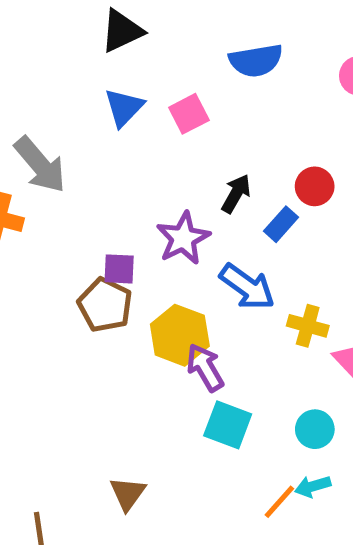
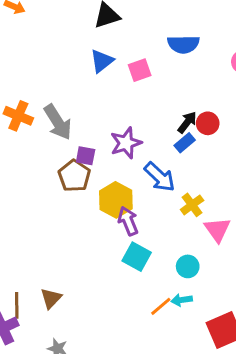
gray arrow: (40, 165) -> (58, 122), moved
black arrow: (236, 194) -> (187, 122), moved
yellow cross: (308, 326) -> (192, 205), turned 30
brown triangle: (128, 494) -> (51, 298), moved

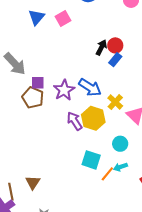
purple star: (126, 143) -> (64, 90), moved
blue rectangle: (185, 143) -> (115, 60), moved
yellow hexagon: (116, 200) -> (93, 118), moved
cyan square: (137, 257) -> (91, 160), moved

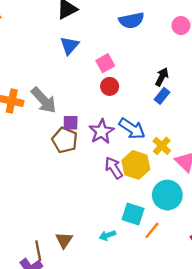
pink square: (63, 19) -> (105, 63), moved
red circle: (115, 45) -> (110, 86), moved
black arrow: (101, 47) -> (162, 77), moved
cyan circle: (120, 144) -> (167, 195), size x1.6
cyan arrow: (120, 167) -> (107, 235), moved

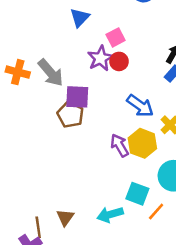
purple square: (71, 123) -> (77, 97), size x1.5
purple star: (102, 132) -> (100, 58), moved
cyan arrow: (107, 235) -> (110, 215), size x1.5

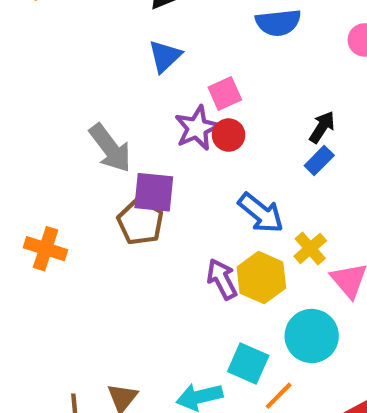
orange cross: (18, 72) -> (46, 249), moved

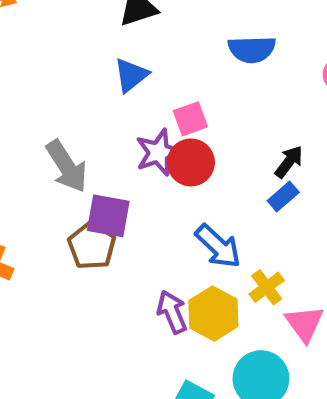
red circle: (229, 135) -> (191, 162), size x1.4

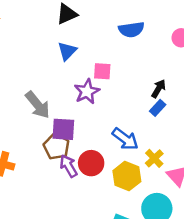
pink square: (190, 119) -> (102, 71), turned 30
red circle: (191, 162) -> (91, 163), moved
purple arrow: (172, 312) -> (69, 166), moved

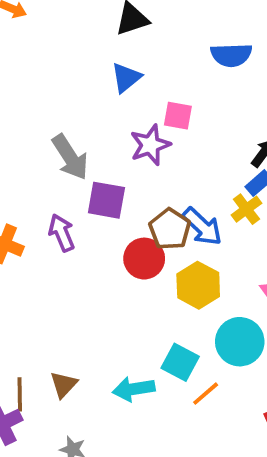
brown pentagon: (56, 147) -> (170, 229), moved
yellow cross: (154, 158) -> (246, 209), moved
purple arrow: (69, 166) -> (62, 233), moved

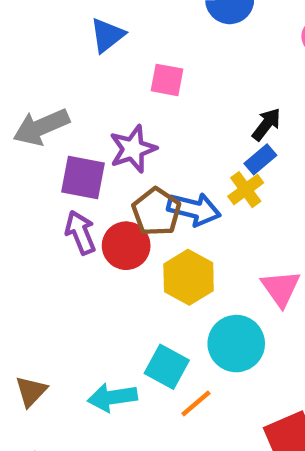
purple star: (150, 145) -> (133, 149), moved
gray arrow: (70, 157) -> (41, 127), turned 99
blue arrow: (202, 227) -> (194, 209), turned -30
purple arrow: (62, 233) -> (80, 232), moved

